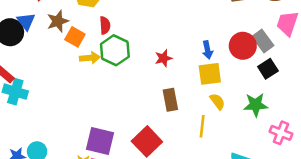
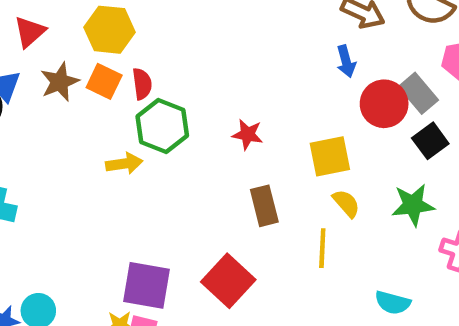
orange square: (75, 37) -> (104, 81), moved
blue arrow: (207, 50) -> (346, 61), moved
yellow arrow: (90, 58) -> (124, 164), moved
red star: (163, 58) -> (248, 134), turned 30

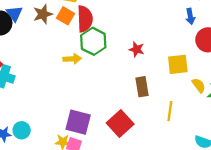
red semicircle: (142, 84) -> (85, 19), size x1.6
yellow semicircle: (346, 203) -> (199, 85), moved

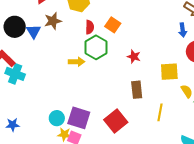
blue triangle: (14, 14) -> (34, 31), moved
orange square: (65, 16) -> (113, 25), moved
red semicircle: (85, 19) -> (90, 27), size x0.6
cyan circle: (22, 130) -> (57, 118), moved

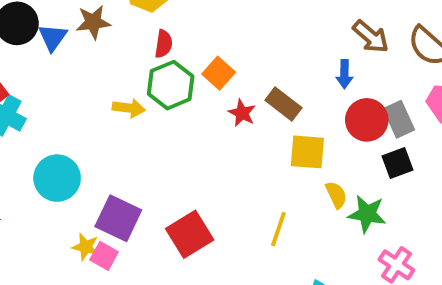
orange square: (113, 25) -> (219, 73), moved
brown rectangle: (137, 90) -> (283, 104), moved, turned -54
cyan circle: (57, 118) -> (57, 178), moved, size x1.5

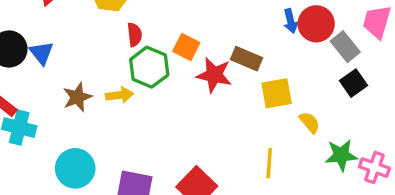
brown star: (93, 22) -> (77, 97), moved
red star: (242, 113) -> (214, 75), size x1.5
red circle: (367, 120) -> (316, 24), moved
green star: (367, 214) -> (341, 155), moved

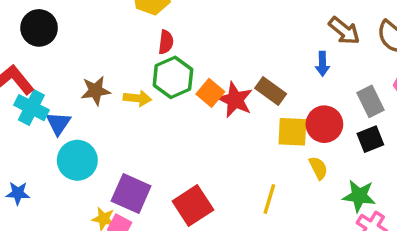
red circle: (316, 24) -> (324, 124), moved
orange square: (186, 47) -> (210, 93), moved
blue triangle: (41, 53) -> (58, 123), moved
green star: (341, 155) -> (359, 196), moved

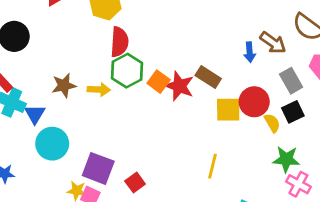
brown arrow: (344, 31) -> (273, 43), moved
red semicircle: (166, 42) -> (119, 42), size x1.5
yellow semicircle: (318, 168) -> (272, 123), moved
red square: (193, 205) -> (135, 183), moved, size x0.6

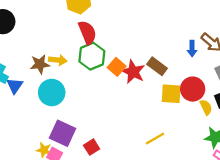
red semicircle: (119, 42) -> (87, 32), turned -30
yellow arrow: (99, 90) -> (58, 60), moved
cyan circle: (52, 144) -> (52, 93), moved
yellow line: (212, 166) -> (155, 138), turned 42

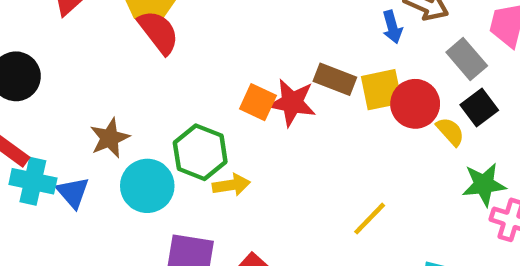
red semicircle: (87, 32) -> (158, 32), moved
green hexagon: (92, 56) -> (200, 152), moved
yellow arrow: (58, 60) -> (231, 185), moved
yellow square: (171, 94) -> (382, 90), moved

